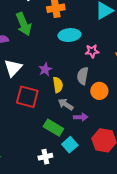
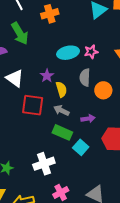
cyan ellipse: (69, 35) -> (68, 53), moved
white triangle: (13, 68) -> (15, 78), turned -30
gray arrow: (66, 104) -> (61, 110), moved
white cross: (45, 157) -> (44, 164), moved, size x1.5

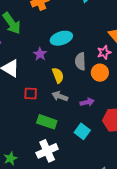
pink star: (91, 52) -> (104, 52), moved
purple star: (47, 76) -> (40, 54), moved
red square: (33, 105) -> (31, 94), size x0.6
green rectangle: (62, 132) -> (47, 122), moved

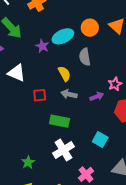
pink star: (104, 52) -> (115, 84), moved
purple star: (40, 54) -> (42, 46), moved
orange circle: (100, 73) -> (90, 28), moved
cyan square: (82, 131) -> (100, 139), moved

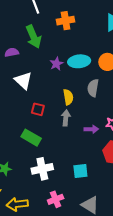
gray arrow: (69, 94) -> (66, 118), turned 63
green rectangle: (59, 121) -> (31, 138), moved
cyan square: (100, 139) -> (80, 171), turned 35

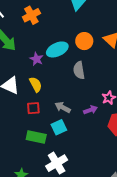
yellow semicircle: (68, 97) -> (36, 84), moved
gray arrow: (66, 118) -> (63, 107), turned -49
cyan square: (80, 171) -> (59, 127), moved

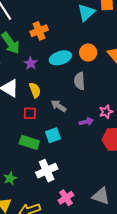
orange cross: (31, 15) -> (39, 31), moved
purple star: (37, 59) -> (31, 63), moved
gray arrow: (63, 107) -> (59, 106), moved

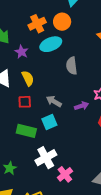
orange cross: (39, 31) -> (37, 24), moved
orange circle: (88, 53) -> (62, 22), moved
gray arrow: (59, 106) -> (54, 101), moved
pink cross: (66, 198) -> (65, 174), moved

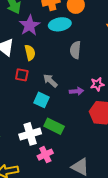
purple star: (21, 52) -> (30, 25), size x1.5
cyan square: (49, 122) -> (41, 100), turned 35
green rectangle: (26, 131) -> (54, 126), moved

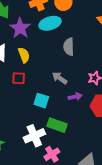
gray arrow: (50, 81) -> (60, 78), moved
purple arrow: (76, 91) -> (75, 97), moved

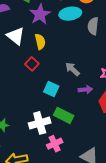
gray semicircle: (69, 47) -> (93, 26), moved
red square: (19, 78) -> (32, 64), turned 32

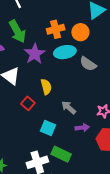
gray semicircle: (93, 26) -> (88, 64), turned -60
yellow semicircle: (40, 42) -> (46, 87), moved

